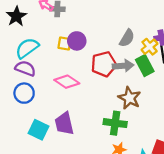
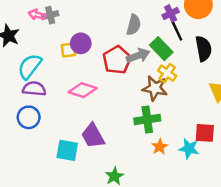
yellow cross: (150, 47) -> (167, 73), moved
blue circle: (24, 93) -> (29, 117), moved

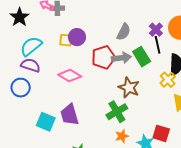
purple cross: (171, 13) -> (156, 30), turned -32
yellow cross: (167, 73) -> (168, 80), moved
green cross: (147, 120) -> (117, 112), turned -35

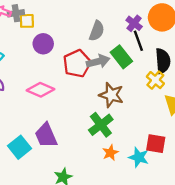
yellow square: (66, 40) -> (27, 21), moved
cyan square: (46, 122) -> (19, 147), turned 36

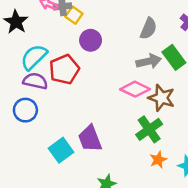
yellow square: (27, 21) -> (74, 15), turned 35
red pentagon: (77, 63) -> (64, 69), moved
pink diamond: (40, 90) -> (135, 89), moved

